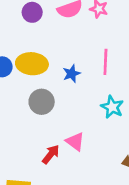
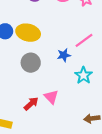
pink line: (105, 62) -> (84, 40), turned 42
blue star: (72, 74) -> (64, 55), moved

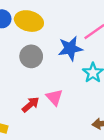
blue star: (64, 55) -> (70, 48), size x1.5

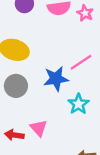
red arrow: (31, 105) -> (14, 135), turned -132

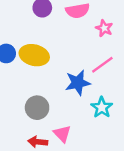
pink star: (85, 13) -> (104, 28), moved
gray circle: (16, 86) -> (37, 108), moved

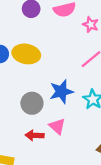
blue star: (78, 83) -> (61, 92), moved

